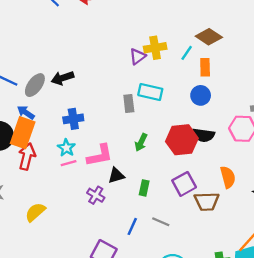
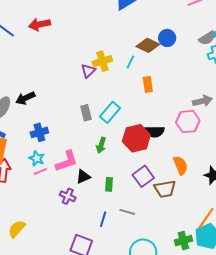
orange rectangle: (205, 67) -> (148, 84), moved
cyan rectangle: (150, 92) -> (110, 112), moved, turned -55
blue circle: (201, 95) -> (167, 38), moved
yellow semicircle: (35, 212) -> (17, 229), moved

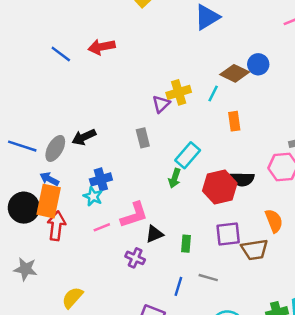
gray rectangle: (86, 113) -> (143, 138), moved
green arrow: (101, 145) -> (175, 178), moved
cyan star: (37, 158) -> (93, 196), moved
purple square: (143, 176) -> (228, 234), turned 30

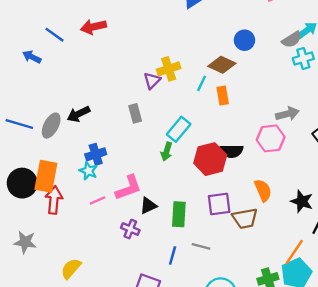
brown diamond: (235, 73) -> (222, 65), moved
cyan line: (213, 93) -> (202, 83), moved
blue arrow: (49, 179) -> (32, 57), moved
green rectangle: (186, 244) -> (179, 214), size x1.5

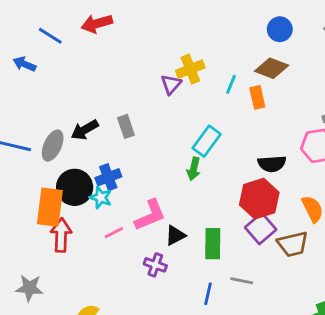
brown diamond: (222, 65) -> (272, 68), moved
gray rectangle: (135, 113) -> (126, 126), moved
red hexagon: (210, 159) -> (259, 199), moved
black circle: (22, 183) -> (75, 187), moved
purple square: (219, 204) -> (261, 229), turned -30

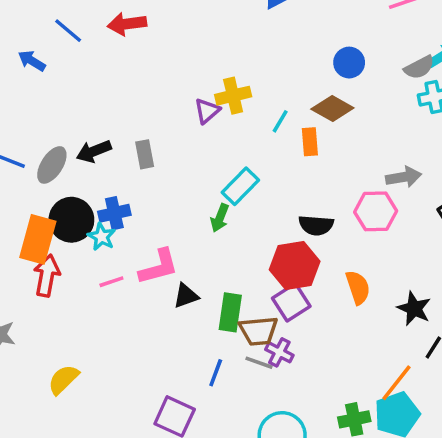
brown trapezoid: (293, 244) -> (258, 331), moved
purple cross: (155, 265) -> (279, 352), moved

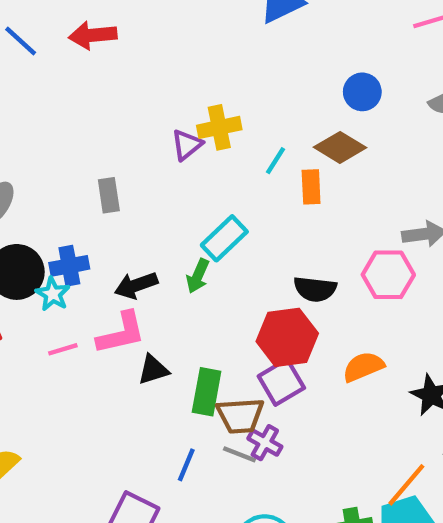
black arrow: (94, 151) -> (136, 285), moved
orange semicircle: (358, 287) -> (363, 367), turned -96

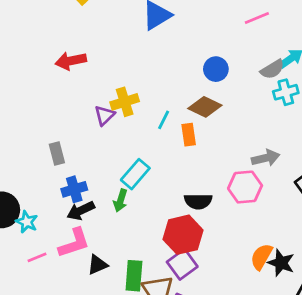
red arrow: (93, 35) -> (71, 61), moved
blue cross: (69, 266) -> (74, 189), moved
orange semicircle: (363, 367) -> (261, 257), moved, turned -32

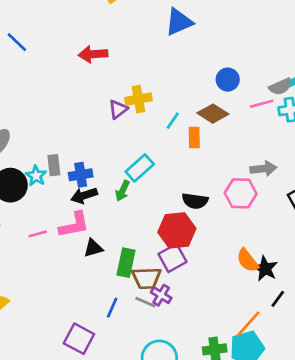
pink line: (257, 18) -> (262, 104), moved
gray rectangle: (57, 154) -> (54, 165), moved
cyan star: (27, 222) -> (36, 176), moved
orange semicircle: (261, 257) -> (248, 260), turned -75

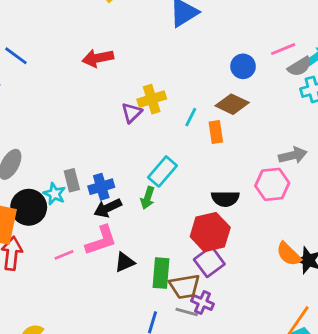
pink line: (262, 104) -> (283, 49), moved

